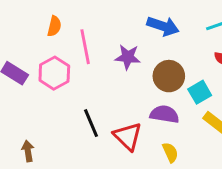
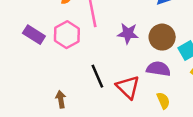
purple star: (128, 57) -> (128, 33), moved
brown arrow: (28, 151) -> (61, 99), moved

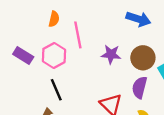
purple semicircle: (158, 69) -> (140, 87), turned -85
black line: (97, 76) -> (56, 90), moved

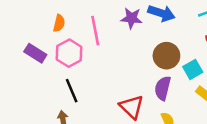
orange semicircle: (54, 19) -> (59, 23), moved
purple star: (111, 54) -> (131, 18), moved

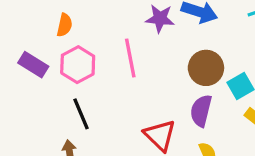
pink line: (95, 31) -> (130, 58), moved

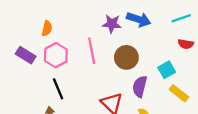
brown circle: (206, 68) -> (126, 57), moved

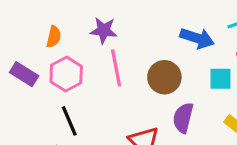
blue arrow: (139, 19) -> (197, 38), moved
purple star: (112, 24) -> (104, 30), moved
cyan square: (167, 70) -> (221, 79), moved, turned 30

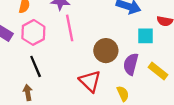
brown circle: (164, 77) -> (106, 51), moved
purple semicircle: (183, 118) -> (131, 64), moved

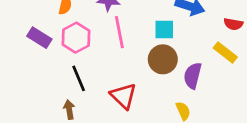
cyan square: (146, 36) -> (164, 29), moved
yellow rectangle: (158, 71) -> (225, 53), moved
red triangle: (90, 81) -> (123, 96), moved

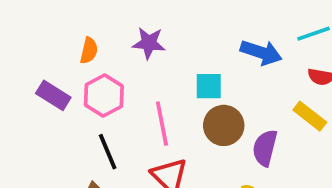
cyan square: (164, 29) -> (209, 86), moved
pink line: (119, 32) -> (162, 124), moved

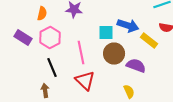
blue arrow: (261, 52) -> (128, 26), moved
yellow rectangle: (310, 116) -> (149, 40), moved
purple semicircle: (265, 148) -> (136, 66), turned 96

